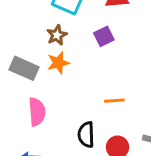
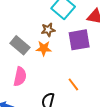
purple square: (104, 36) -> (79, 40), size x1.6
orange line: (114, 101) -> (73, 84), turned 40

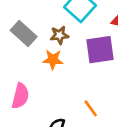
gray rectangle: (20, 45) -> (24, 34), moved

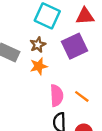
pink semicircle: (20, 96) -> (57, 96), moved

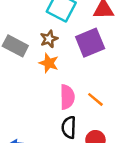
orange star: (39, 66) -> (49, 63), turned 30

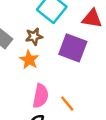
purple square: (90, 43) -> (73, 48), turned 32

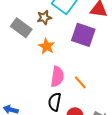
brown star: (34, 36) -> (44, 18), moved

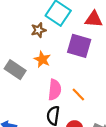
gray rectangle: (21, 28) -> (15, 70), moved

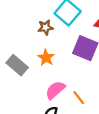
pink semicircle: (55, 90) -> (55, 90), turned -144

